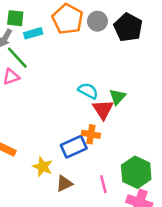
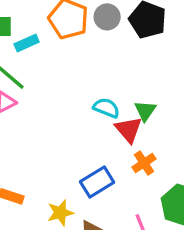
orange cross: (91, 134) -> (144, 163), moved, turned -36
yellow star: (43, 167) -> (60, 213), turned -30

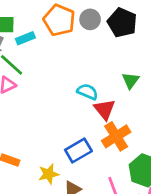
green triangle: (145, 111) -> (131, 80), moved
orange cross: (144, 163) -> (116, 136), size x1.5

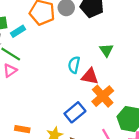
cyan semicircle: (87, 92) -> (74, 65), turned -91
red triangle: (105, 109) -> (90, 76), turned -30

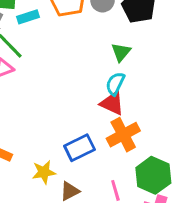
green triangle: (106, 50) -> (121, 52), moved
cyan semicircle: (74, 65) -> (115, 84), moved

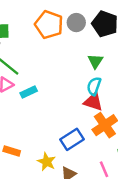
cyan rectangle: (28, 17) -> (29, 92), moved
yellow star: (44, 172) -> (47, 162), turned -30

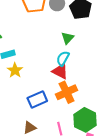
yellow star: (47, 162) -> (15, 70), moved

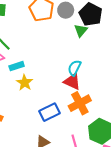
green triangle: (68, 38) -> (81, 30), moved

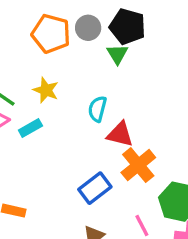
cyan semicircle: (74, 68) -> (97, 109), moved
yellow star: (25, 83) -> (46, 90), moved

